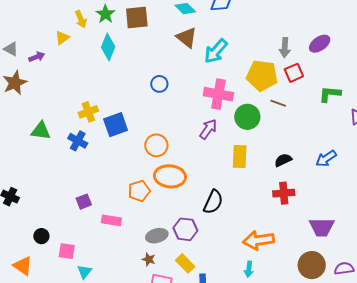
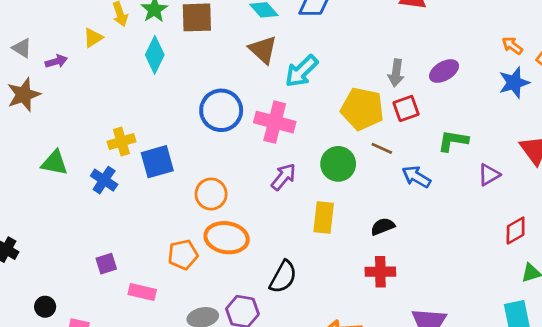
blue circle: (159, 84) -> (221, 110), size x1.8
pink cross: (218, 94) -> (275, 122), moved
blue arrow: (326, 159) -> (416, 177), moved, turned 60

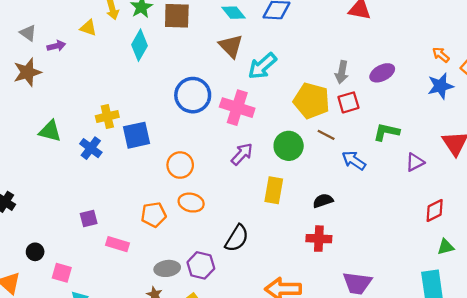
yellow triangle: (93, 38) -> (88, 28), turned 48
orange ellipse: (227, 238) -> (191, 203), size x0.7

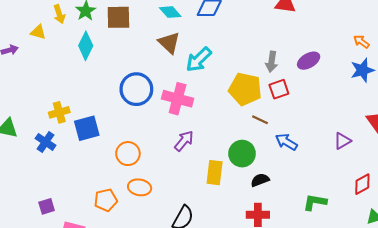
green L-shape: (386, 132) -> (315, 202), moved
green circle: (289, 146) -> (242, 154), moved

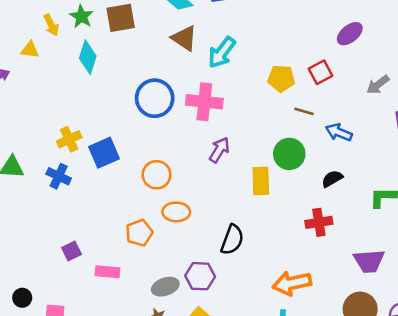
gray arrow: (272, 62) -> (378, 85), moved, turned 54
yellow pentagon: (245, 89) -> (281, 78), size x0.7
black semicircle: (260, 180) -> (332, 179), moved

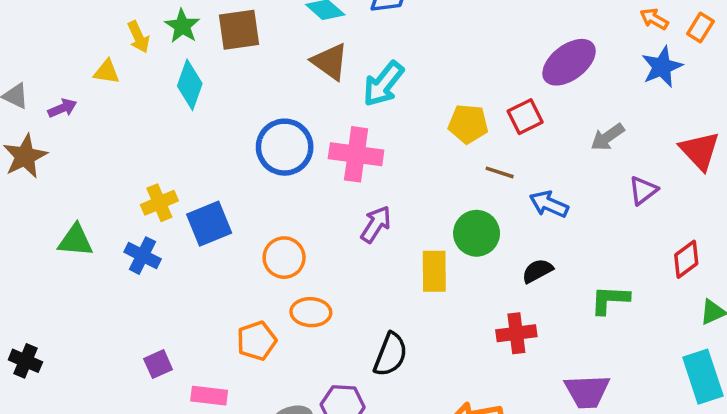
purple ellipse: (350, 34) -> (569, 62), size x1.4

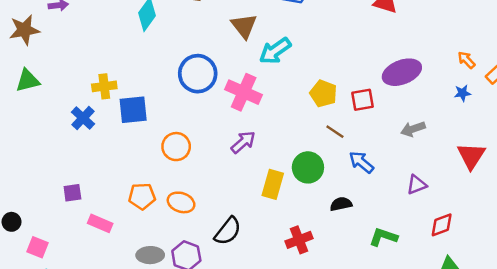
blue star: (662, 67) -> (462, 93), size x0.6
purple triangle: (643, 190) -> (417, 185), moved
green triangle: (75, 240) -> (28, 80), moved, turned -35
orange ellipse: (311, 312) -> (181, 202), moved
red cross: (516, 333) -> (299, 240), moved, turned -30

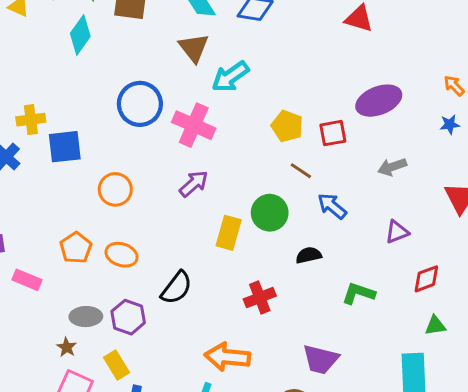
orange pentagon: (142, 196) -> (76, 248), turned -30

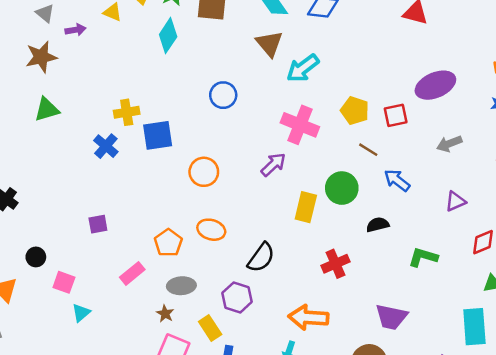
blue circle: (140, 104) -> (223, 95), size x0.7
pink cross: (194, 125) -> (300, 125), moved
orange pentagon: (76, 248) -> (168, 243), moved
pink rectangle: (27, 280) -> (132, 273), moved, turned -60
purple hexagon: (128, 317) -> (237, 297), moved

